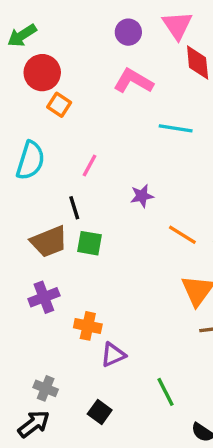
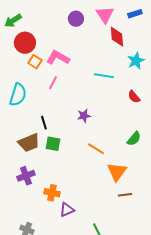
pink L-shape: (133, 81) -> (58, 58), moved
pink line: (90, 166) -> (53, 83), moved
orange line: (182, 235) -> (96, 149), moved

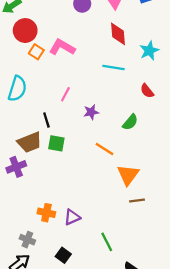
red diamond: (117, 37) -> (118, 34), moved
pink line: (53, 83) -> (65, 94), moved
green semicircle: (134, 139) -> (130, 122), moved
purple cross: (26, 176) -> (16, 167), moved
orange cross: (52, 193) -> (46, 213), moved

